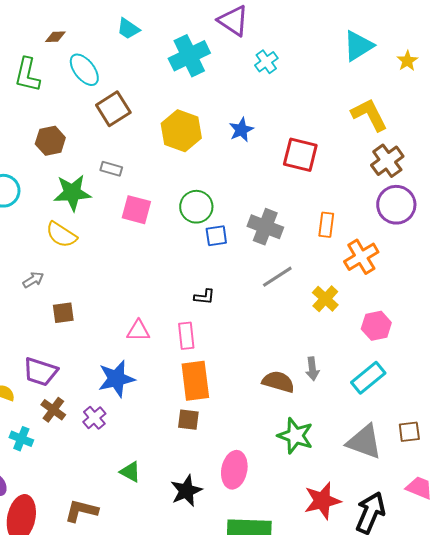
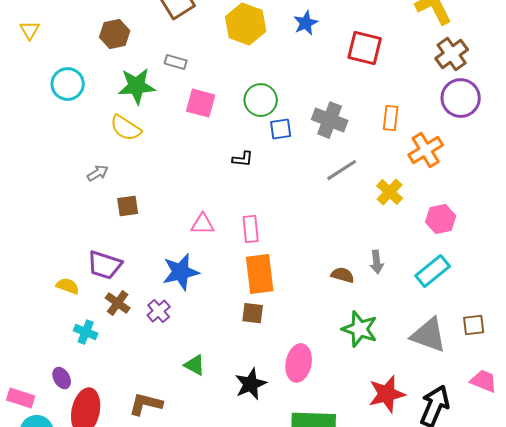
black L-shape: (204, 297) -> (243, 159), moved
brown semicircle: (278, 382) -> (343, 275), size x0.7

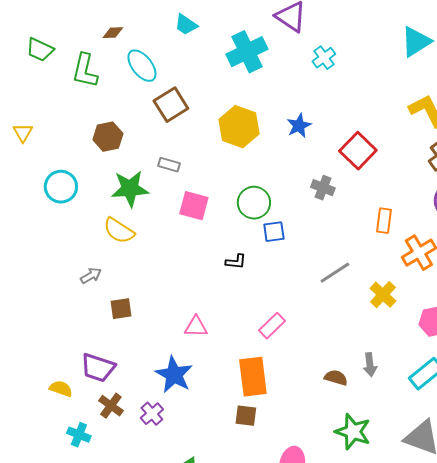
red square: (365, 48) -> (358, 151), turned 30
gray cross: (330, 120) -> (323, 188), moved, size x0.7
pink rectangle: (251, 229) -> (272, 326), moved, turned 52
blue star: (181, 272) -> (174, 375), turned -30

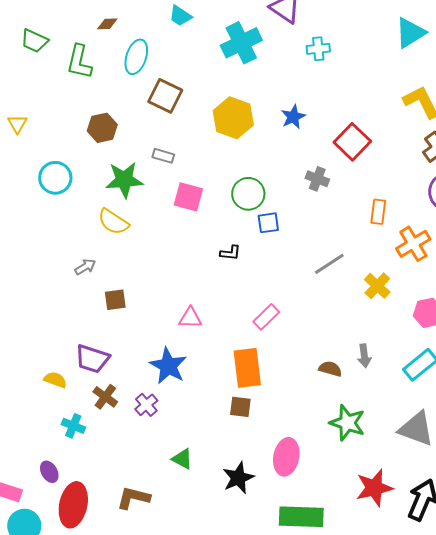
cyan cross: (324, 58) -> (318, 49), turned 30
cyan ellipse: (142, 66) -> (136, 57), turned 56
brown square: (171, 105) -> (165, 96), turned -32

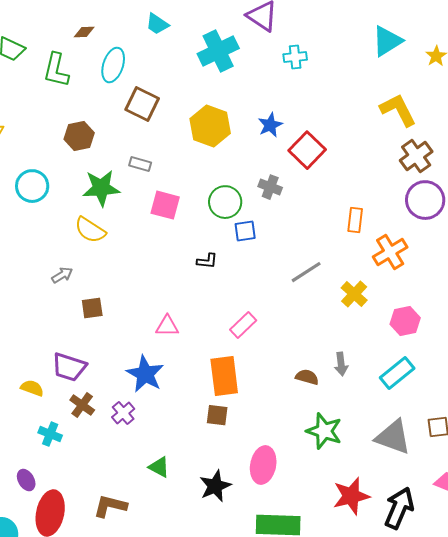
red square: (352, 142) -> (307, 150), moved
gray cross: (317, 179) -> (270, 187), moved

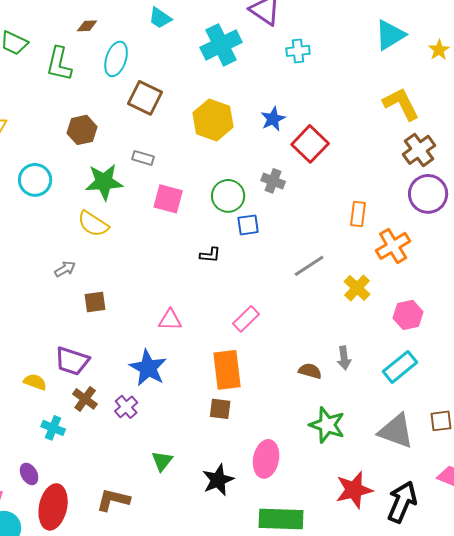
green triangle: (159, 467) -> (162, 461), turned 40

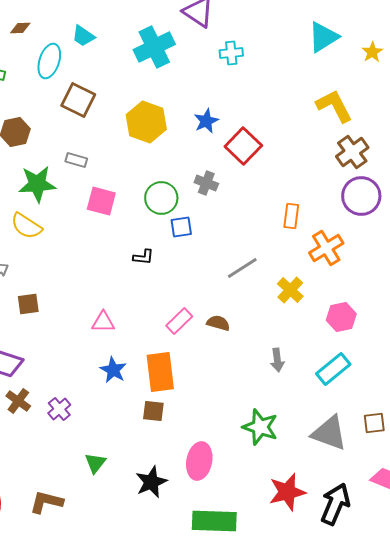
cyan trapezoid: (160, 18) -> (83, 36), moved
blue star: (148, 368) -> (113, 370), moved, size x0.7
brown semicircle: (310, 371) -> (218, 323), moved

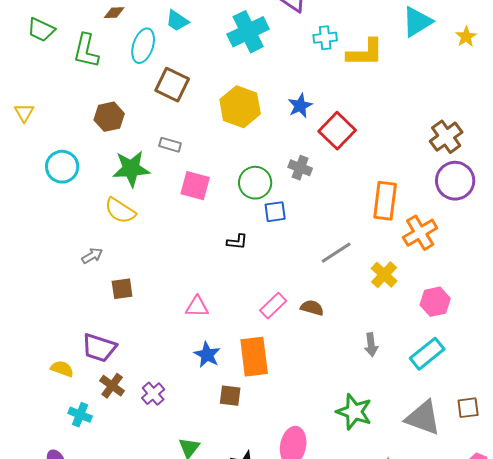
yellow L-shape: (334, 106) -> (365, 53), moved, turned 117
orange rectangle: (291, 216) -> (385, 201), size x1.5
brown square: (153, 411) -> (230, 396), moved

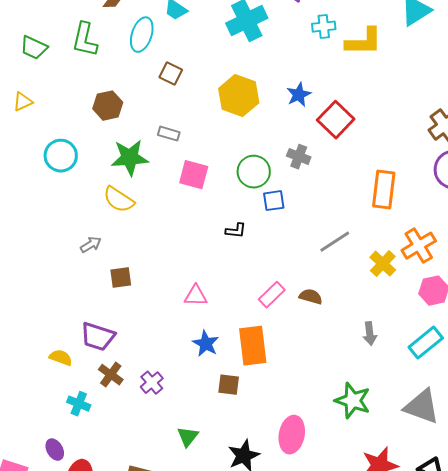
green trapezoid: (41, 30) -> (34, 48), moved
brown square: (172, 85) -> (171, 74), size x0.7
yellow triangle: (24, 113) -> (23, 102), turned 35
orange cross: (420, 233) -> (419, 246), moved

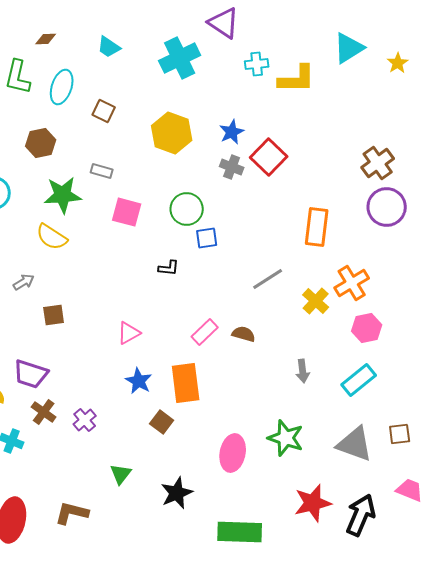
cyan ellipse: (142, 35) -> (62, 87), moved
gray cross: (299, 157) -> (232, 167), moved
pink triangle: (196, 296) -> (129, 333), turned -30
brown square: (229, 385) -> (162, 422), turned 30
pink ellipse: (292, 435) -> (233, 453), moved

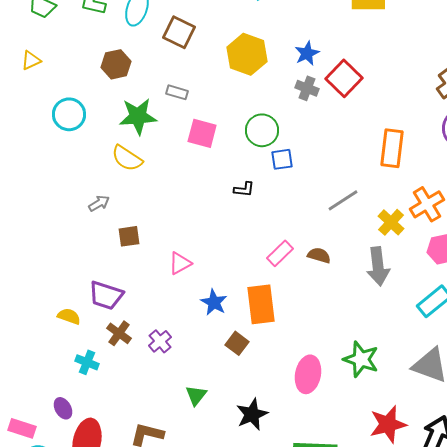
brown square: (104, 111) -> (179, 32), size x1.4
pink triangle: (129, 333) -> (180, 263), moved
gray arrow: (303, 371) -> (378, 266), moved, size x1.6

